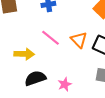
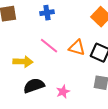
orange triangle: (79, 40) -> (77, 48), turned -30

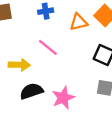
orange triangle: (77, 48) -> (79, 22), moved, turned -30
pink star: (63, 92) -> (63, 98), size x1.5

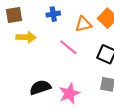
pink line: (48, 47) -> (68, 47), moved
yellow arrow: (19, 65) -> (26, 37), moved

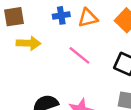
orange triangle: (83, 24) -> (88, 18), moved

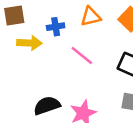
blue cross: (61, 15) -> (56, 27), moved

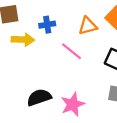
orange triangle: (91, 17) -> (88, 26), moved

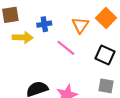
orange triangle: (88, 26) -> (80, 25), turned -42

